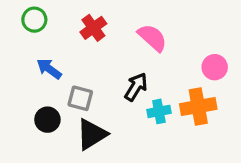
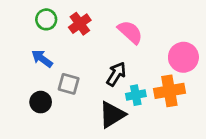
green circle: (34, 20) -> (46, 19), moved
pink circle: (215, 67) -> (183, 57), size x1.4
black triangle: (92, 134) -> (112, 115), moved

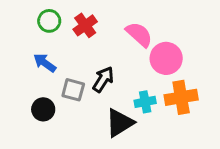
pink circle: (183, 57) -> (166, 58), moved
black arrow: (116, 74) -> (103, 79), moved

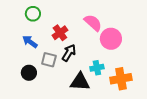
red cross: (85, 25) -> (60, 33), moved
orange cross: (181, 97) -> (121, 79), moved
black triangle: (120, 123) -> (80, 82), turned 35

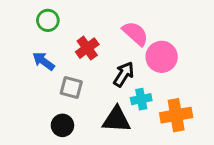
black arrow: (69, 53) -> (124, 74), moved
black circle: (29, 73) -> (62, 125), moved

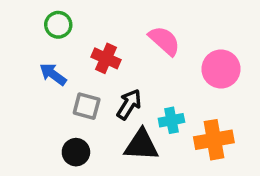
red cross: (87, 48) -> (106, 58), turned -30
pink circle: (162, 57) -> (221, 69), moved
black arrow: (124, 74) -> (129, 104), moved

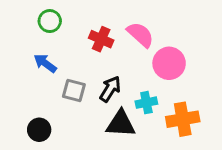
red cross: (106, 58) -> (101, 39), moved
pink circle: (221, 69) -> (169, 63), moved
black circle: (76, 152) -> (39, 130), moved

